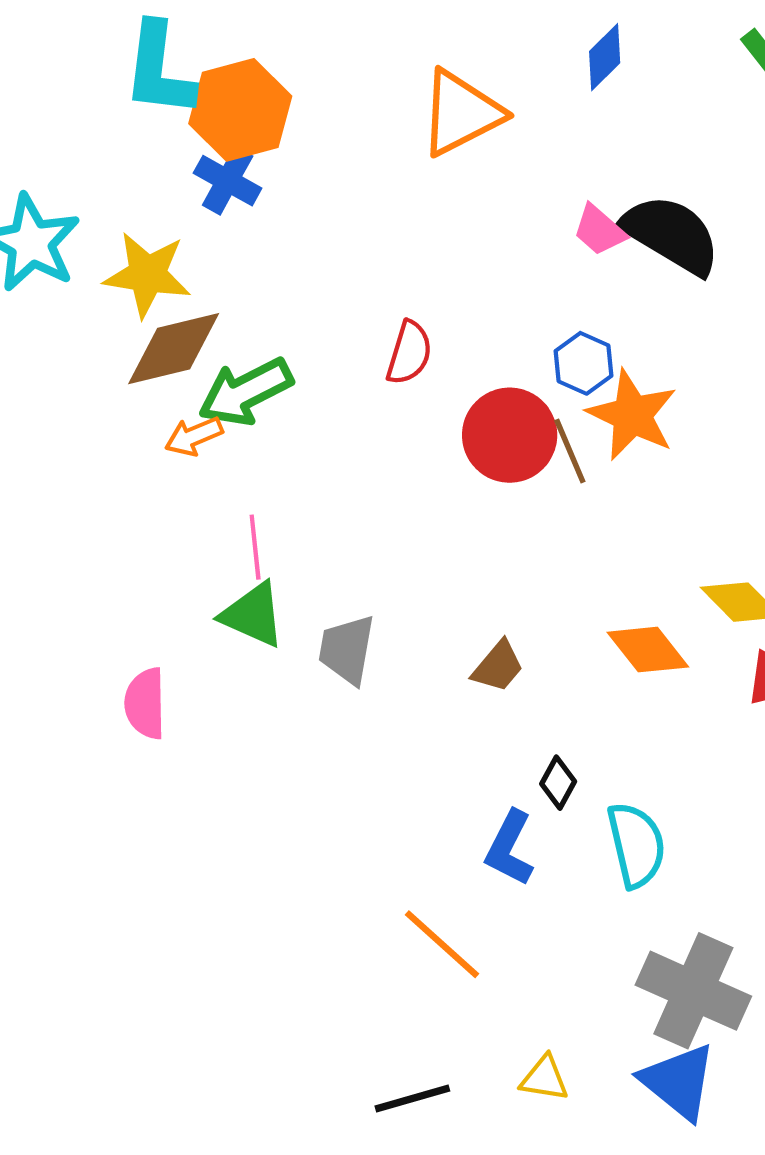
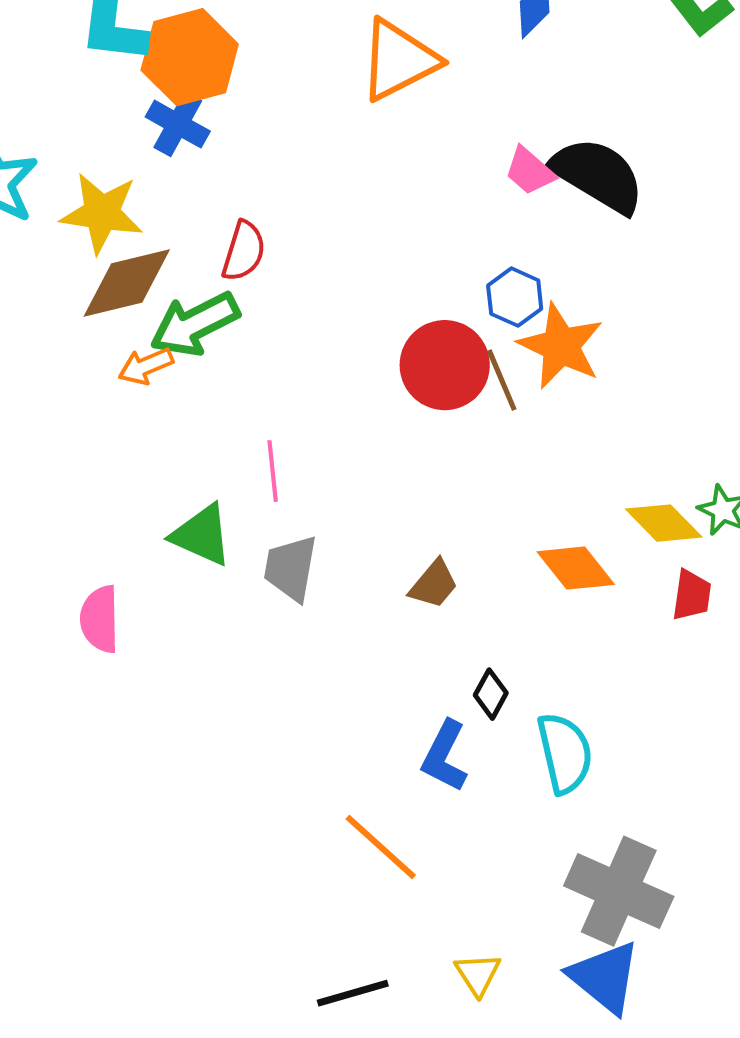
red semicircle: (409, 353) -> (244, 251), moved
pink line: (255, 547) -> (273, 471), moved
yellow triangle: (544, 1078) -> (478, 974), turned 48

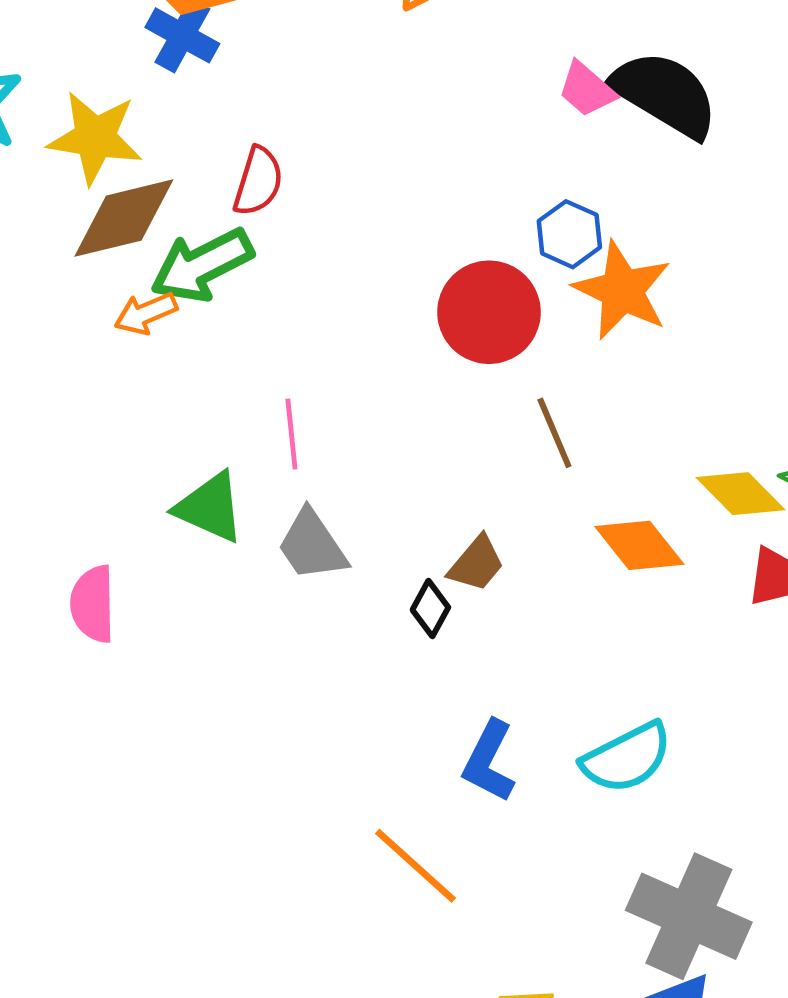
brown line: (502, 380) -> (554, 433), moved
gray trapezoid: (291, 568) -> (312, 545), turned -44
black diamond: (491, 694) -> (430, 609), moved
cyan semicircle: (565, 753) -> (627, 758), turned 76

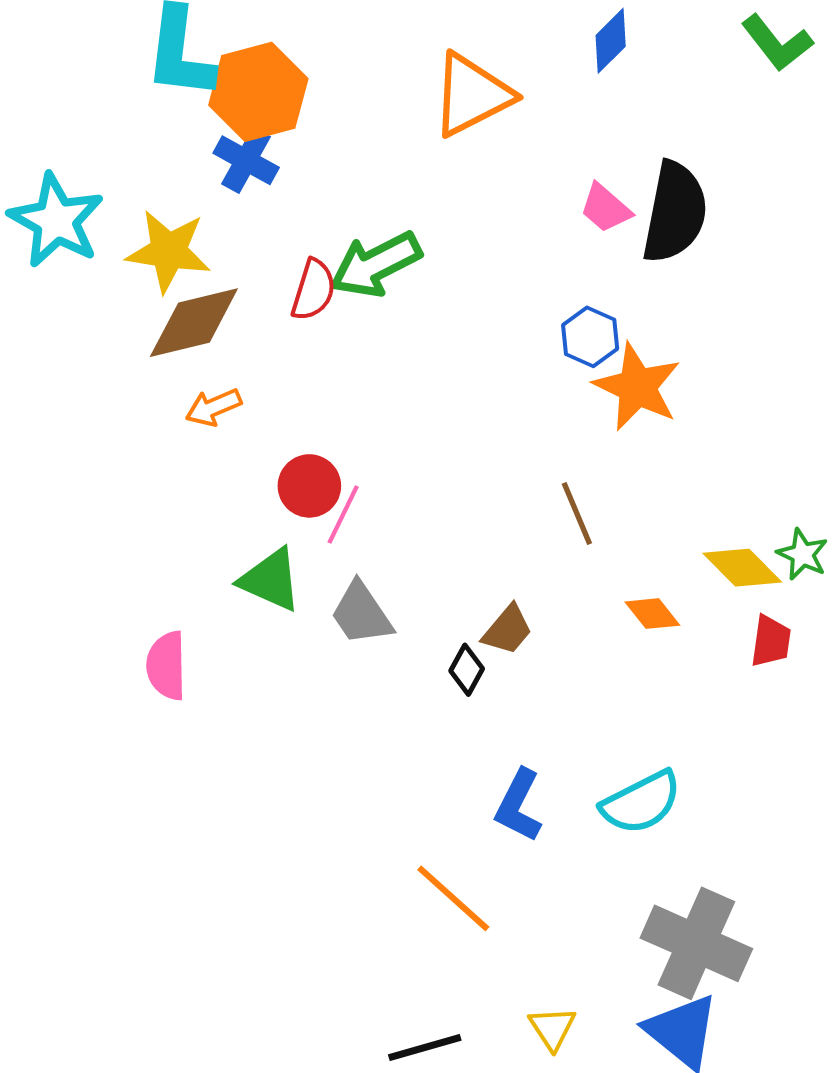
black semicircle: (665, 94) -> (675, 212), turned 70
green arrow: (202, 265) -> (376, 264), moved
red circle: (489, 312) -> (309, 486), moved, size x0.7
pink line: (291, 434) -> (343, 515), turned 32
orange diamond: (639, 545) -> (652, 614), size x0.7

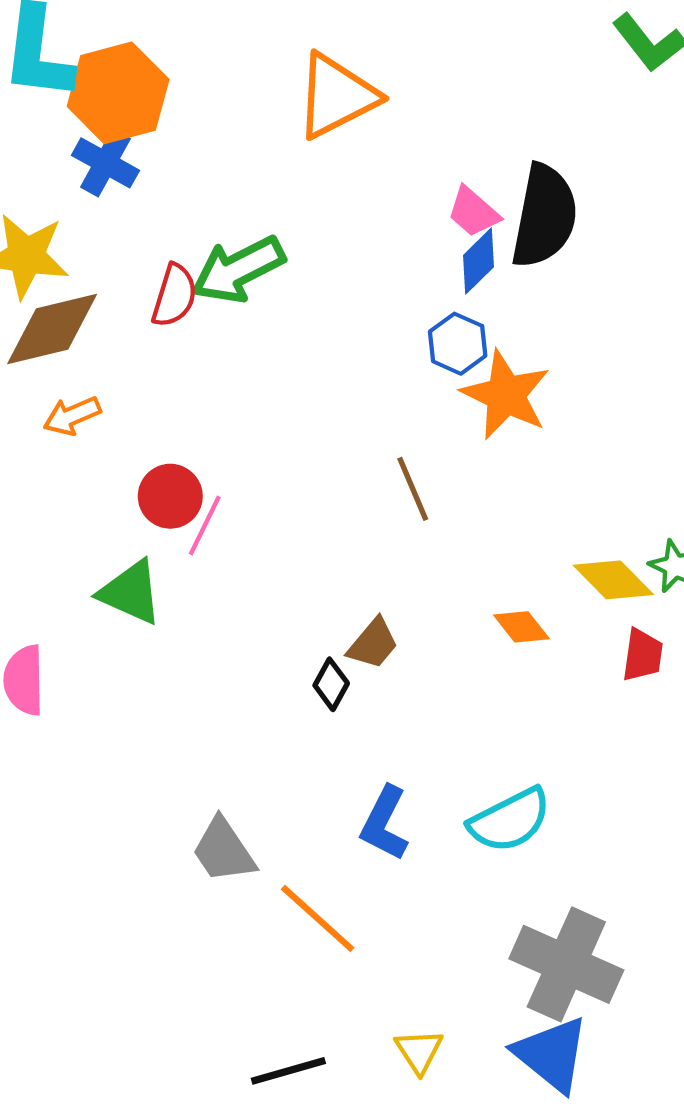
blue diamond: (611, 41) -> (479, 261), moved
brown line: (577, 514) -> (413, 489), moved
gray trapezoid: (361, 614) -> (224, 850), moved

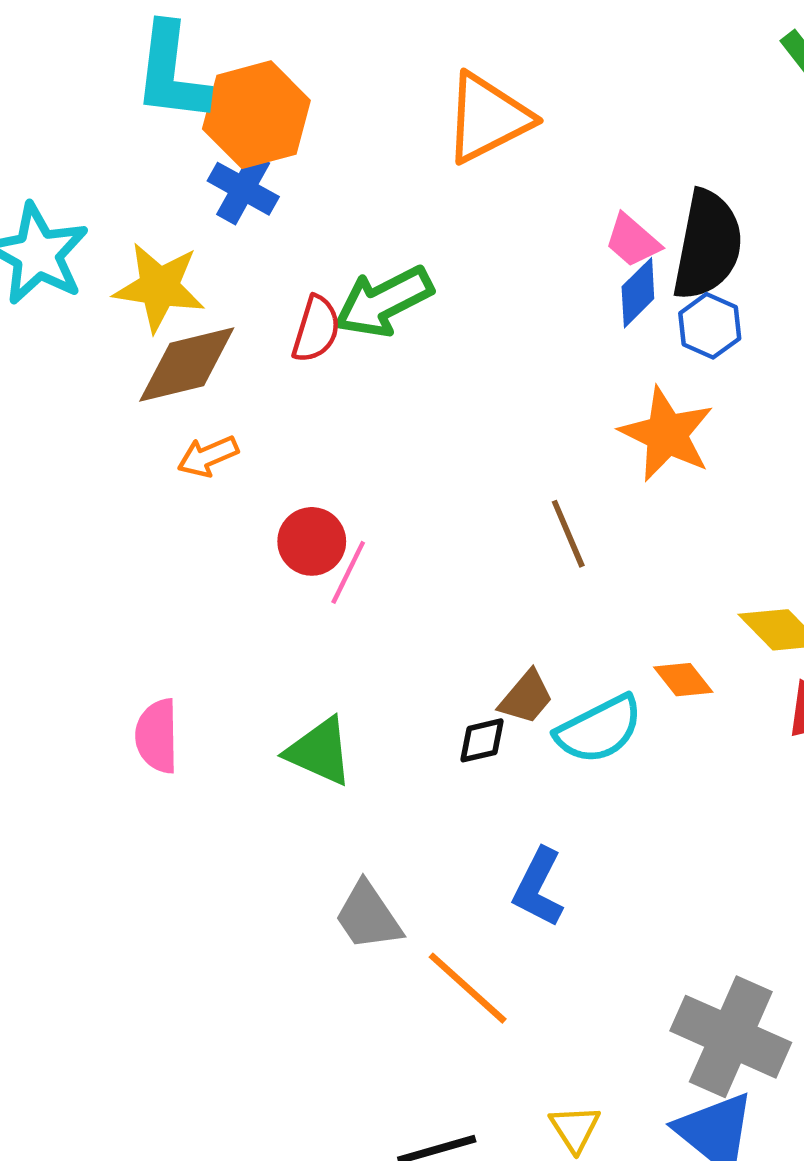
blue hexagon: (458, 344) -> (710, 326), moved
green triangle: (131, 592) -> (319, 751), moved
black diamond: (331, 684) -> (482, 740), turned 48
cyan semicircle: (510, 820) -> (599, 729), moved

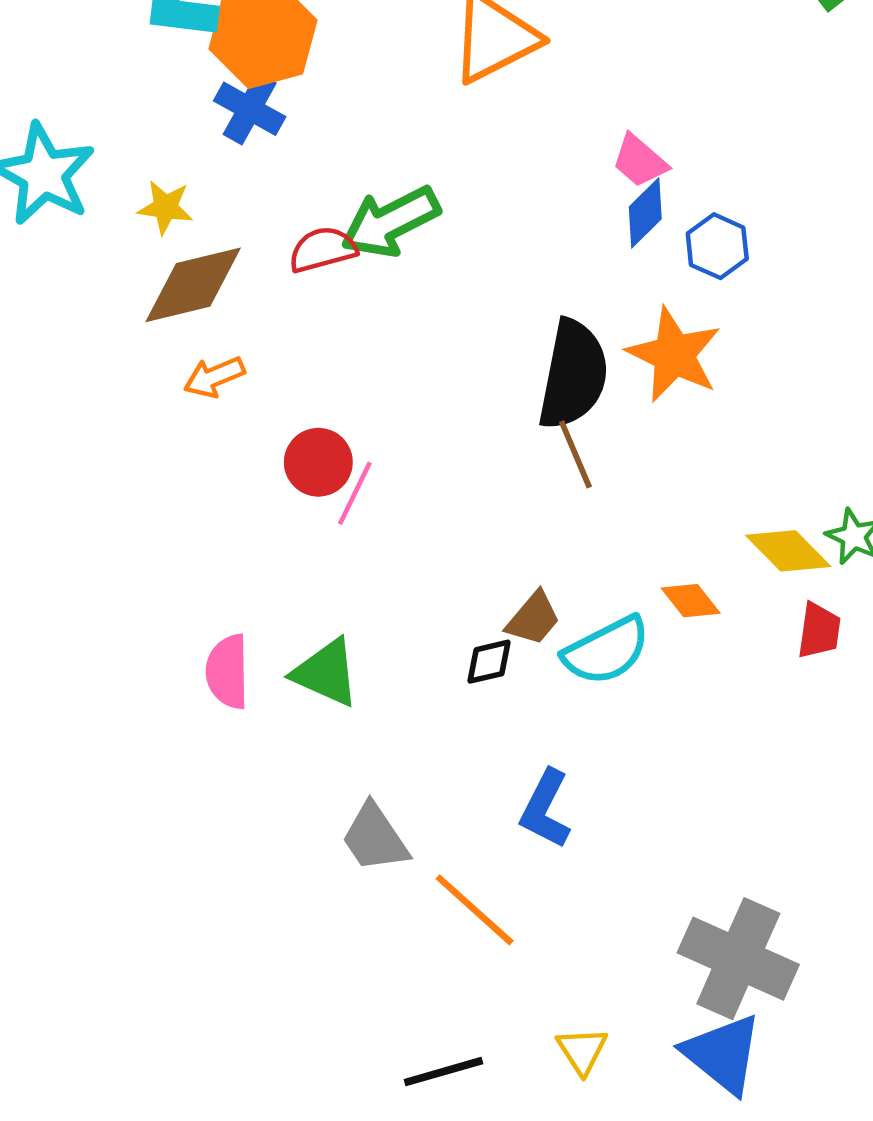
black semicircle: (708, 245) -> (573, 375), moved
yellow star: (159, 287) -> (165, 207), size x0.6
red semicircle: (316, 329) -> (323, 249), turned -122
pink semicircle: (157, 736) -> (227, 672), moved

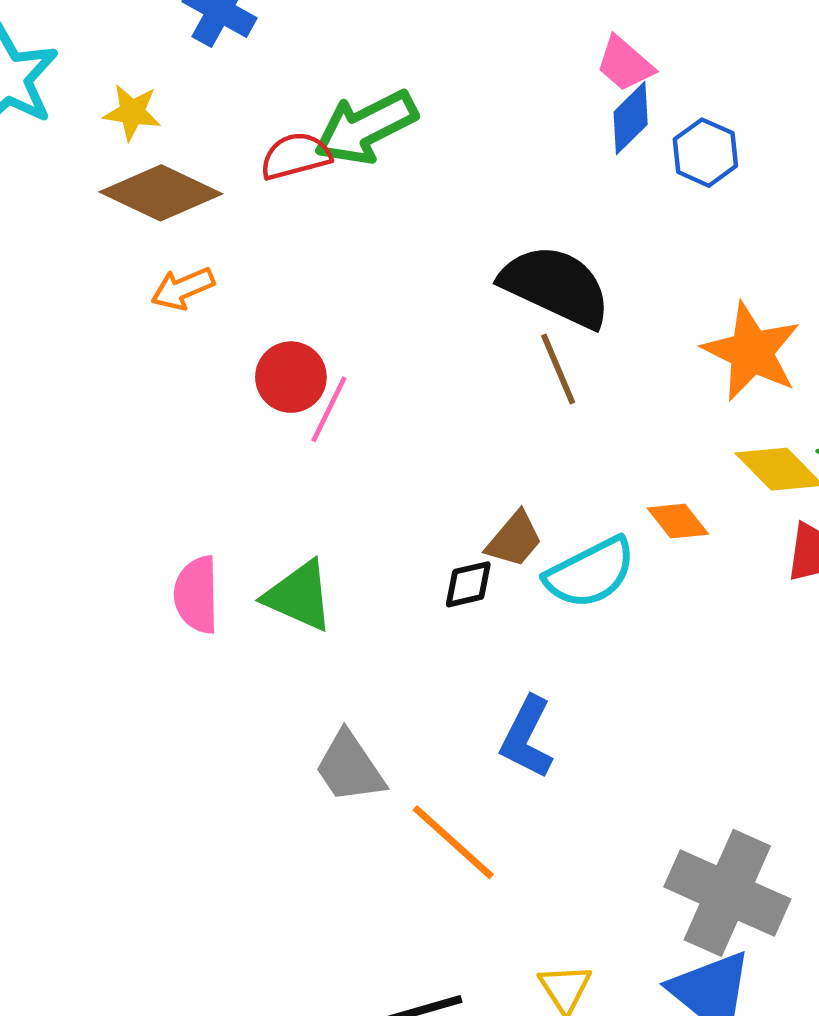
brown diamond: (193, 285) -> (161, 193), turned 39
orange star: (674, 355) -> (751, 352), moved
black semicircle: (573, 375) -> (556, 286), turned -76

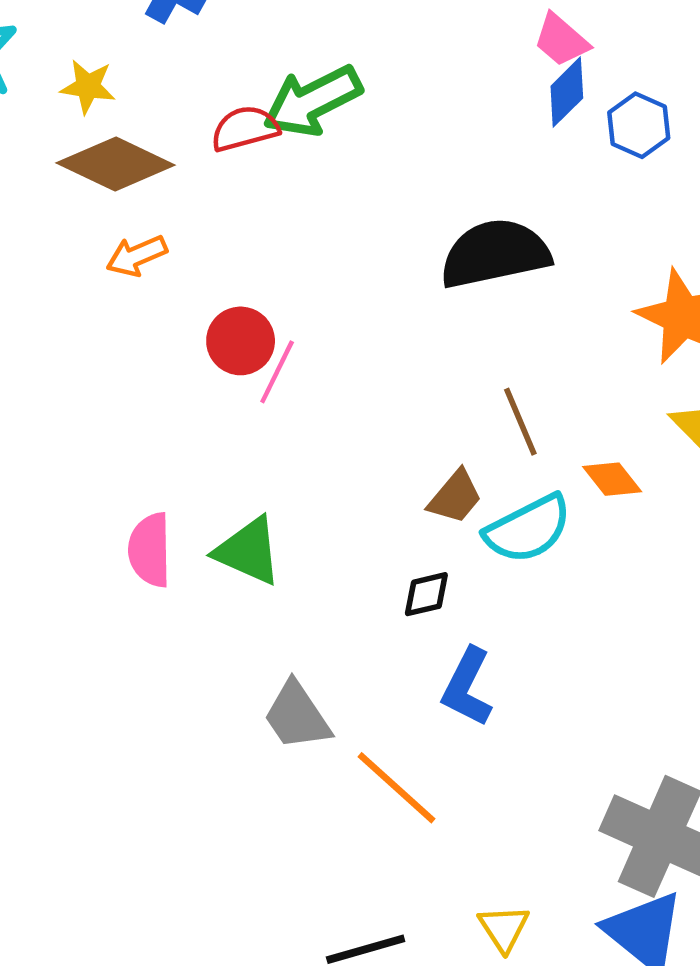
black semicircle: (556, 286) -> (495, 254), turned -37
brown line: (558, 369) -> (520, 422), moved
black diamond: (468, 584) -> (426, 594), moved

